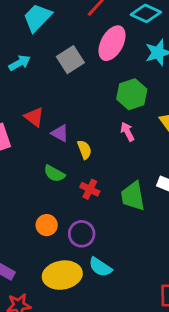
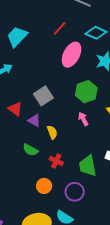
gray square: (70, 60) -> (43, 96), moved
orange circle: (47, 225) -> (44, 186), moved
purple circle: (82, 234) -> (75, 192), moved

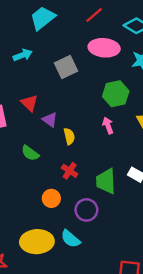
pink ellipse: (72, 55) -> (104, 48), turned 60
gray square: (43, 96) -> (66, 67), moved
green semicircle: (30, 150) -> (30, 153), moved

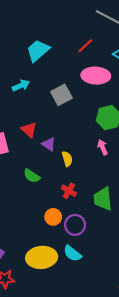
purple circle: (86, 210) -> (75, 225), moved

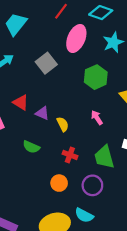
pink ellipse: (96, 76) -> (76, 38), turned -60
pink arrow: (103, 147) -> (97, 118), moved
purple circle: (75, 225) -> (92, 185), moved

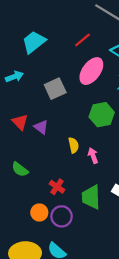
purple triangle: (42, 113) -> (41, 127), moved
yellow semicircle: (63, 124) -> (74, 145), moved
purple circle: (92, 185) -> (62, 216), moved

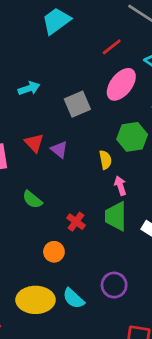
cyan trapezoid: (34, 42) -> (56, 21), moved
yellow semicircle: (74, 145) -> (105, 160), moved
green trapezoid: (91, 197) -> (116, 216), moved
purple circle: (62, 216) -> (114, 285), moved

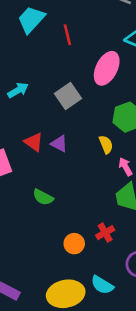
red line: (112, 47) -> (67, 35), moved, turned -54
red cross: (76, 222) -> (105, 233), moved, turned 36

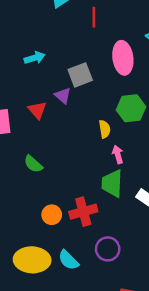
pink ellipse: (107, 68) -> (123, 58), turned -48
purple triangle: (59, 144) -> (63, 96), moved
red cross: (105, 233) -> (83, 212), size x1.5

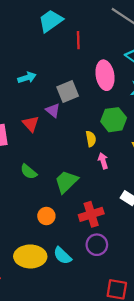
green trapezoid: (112, 183) -> (66, 182), moved, turned 45
red cross: (83, 212) -> (91, 214), moved

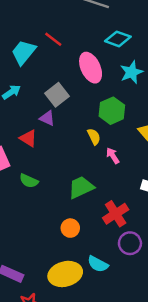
cyan trapezoid: (51, 21) -> (24, 52), moved
red line: (78, 40) -> (53, 39), turned -36
green semicircle: (29, 172) -> (29, 181), moved
green trapezoid: (66, 182) -> (81, 187), turned 35

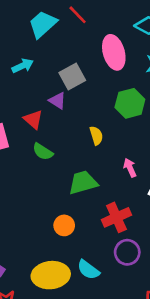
yellow semicircle: (94, 137) -> (96, 136), moved
pink arrow: (113, 156) -> (130, 168), moved
green semicircle: (29, 181) -> (43, 152), moved

